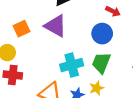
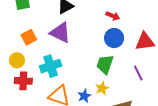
blue circle: (102, 34) -> (114, 38), moved
cyan cross: (72, 65) -> (51, 66), moved

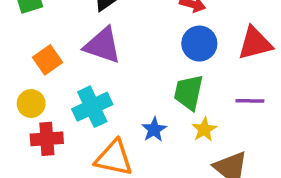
purple line: (138, 73) -> (250, 101), turned -56
yellow star: (102, 88) -> (204, 129), moved
blue star: (84, 96) -> (154, 130), moved

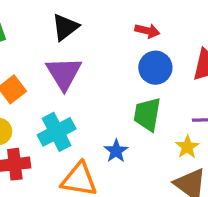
purple triangle: (103, 45) -> (64, 73), turned 42
yellow star: (204, 129) -> (187, 147), moved

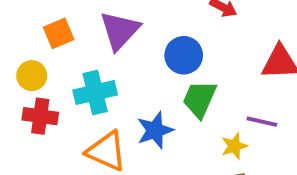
blue circle: (155, 68) -> (184, 55), moved
blue star: (116, 151) -> (155, 130), size x1.4

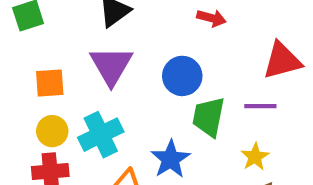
orange square: (59, 33) -> (50, 83), turned 32
yellow circle: (32, 76) -> (52, 131), moved
purple line: (262, 122) -> (260, 106), moved

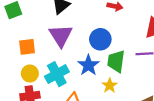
yellow star: (255, 157) -> (110, 85), moved
blue star: (171, 159) -> (88, 65), moved

